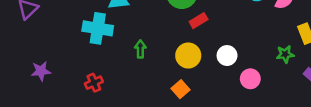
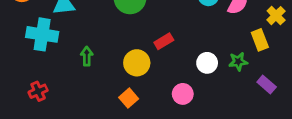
red rectangle: (199, 21) -> (164, 41), moved
white circle: (227, 56) -> (207, 63), moved
pink circle: (250, 79) -> (183, 94), moved

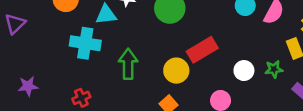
red rectangle: (164, 41) -> (202, 50), size x1.6
green arrow: (87, 56) -> (128, 64), size x1.6

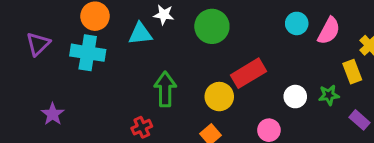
cyan cross: (85, 43) -> (88, 53), moved
purple star: (28, 86) -> (53, 114), turned -30
red cross: (81, 98) -> (142, 127), moved

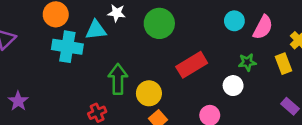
cyan cross: (88, 53) -> (67, 47), moved
green star: (329, 95) -> (247, 62), moved
yellow circle: (219, 97) -> (149, 93), moved

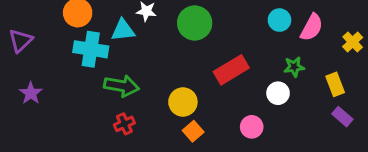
yellow rectangle: (284, 64) -> (335, 84), moved
green arrow: (118, 79) -> (121, 86), moved, turned 100
purple star: (18, 101) -> (31, 93), moved

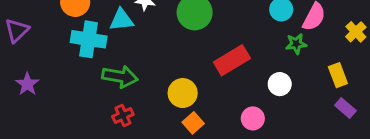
green star: (294, 67) -> (296, 44), moved

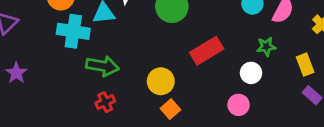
green star: (296, 44) -> (266, 47), moved
pink circle: (253, 118) -> (239, 105), moved

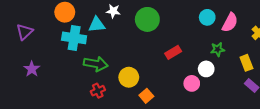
red rectangle: (207, 51) -> (173, 52), size x0.7
yellow circle: (161, 81) -> (129, 77), moved
pink circle: (239, 105) -> (192, 83), moved

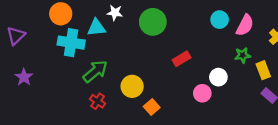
green star: (218, 49) -> (243, 55), moved
green arrow: (96, 64) -> (95, 71), turned -50
red cross: (98, 91) -> (98, 101), turned -32

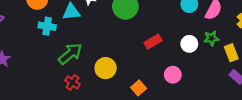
cyan cross: (71, 43) -> (47, 26), size x0.7
white circle: (218, 77) -> (189, 44), moved
orange square: (152, 107) -> (139, 88), moved

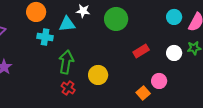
green arrow: (70, 54) -> (66, 62), turned -40
orange square: (139, 88) -> (143, 93), moved

